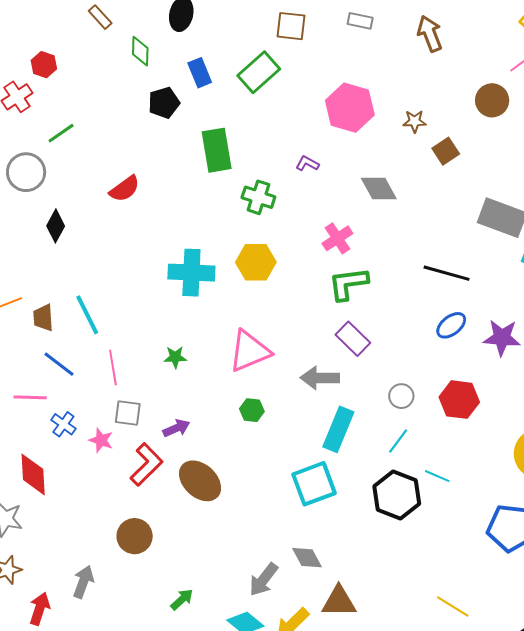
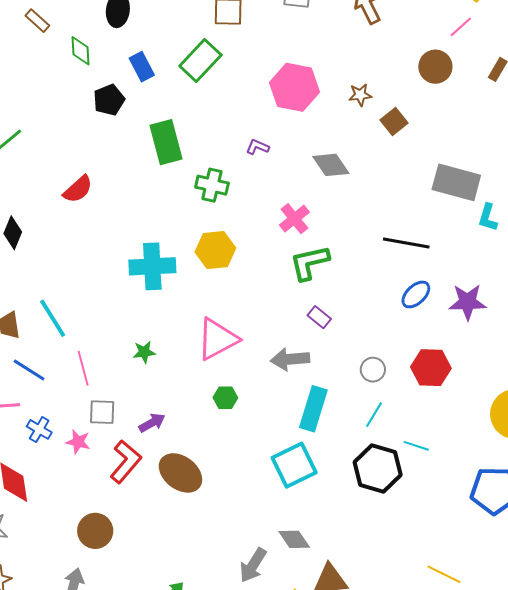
purple rectangle: (353, 339) -> (319, 317), size x0.7
brown circle: (135, 536) -> (95, 531), moved

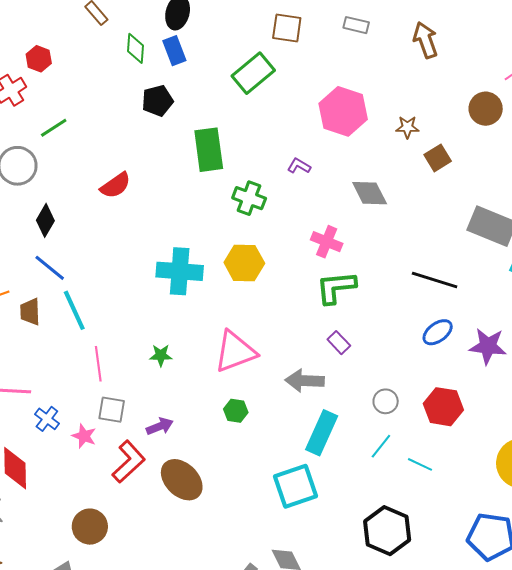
blue rectangle: (142, 67) -> (174, 51), moved
pink cross: (294, 219) -> (327, 242), turned -36
blue line: (29, 370) -> (50, 268), moved
cyan line: (416, 446) -> (420, 464), moved
black hexagon: (378, 469) -> (387, 531), moved

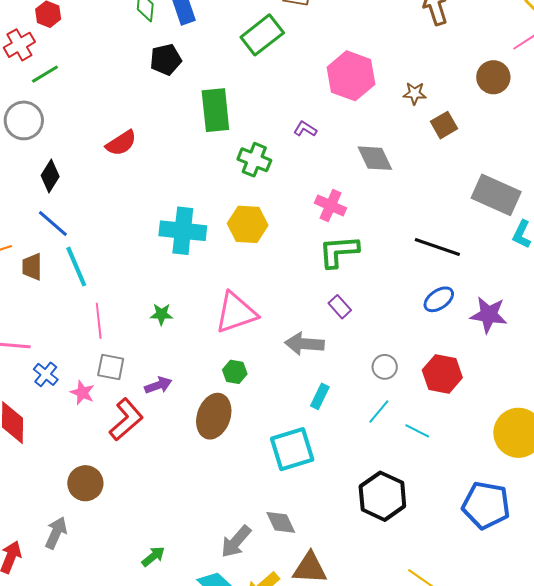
green line: (54, 128) -> (45, 74), moved
cyan rectangle: (322, 433) -> (320, 396), size x0.6
brown ellipse: (182, 480) -> (214, 416), moved, turned 63

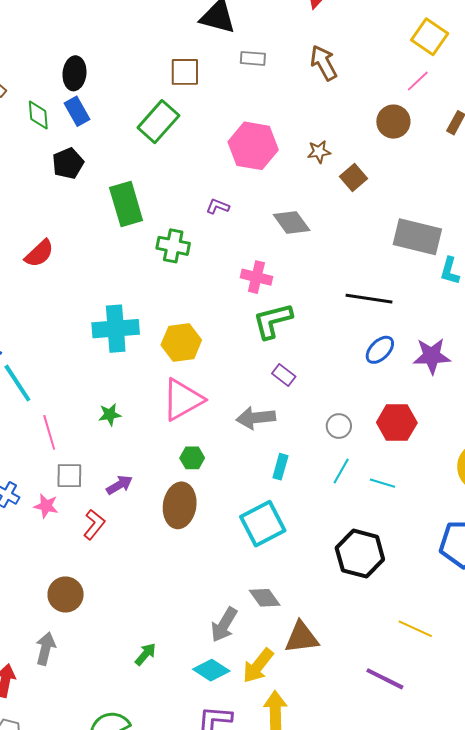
yellow hexagon: (248, 224) -> (181, 342), moved
red L-shape: (126, 420) -> (94, 524), size x0.7

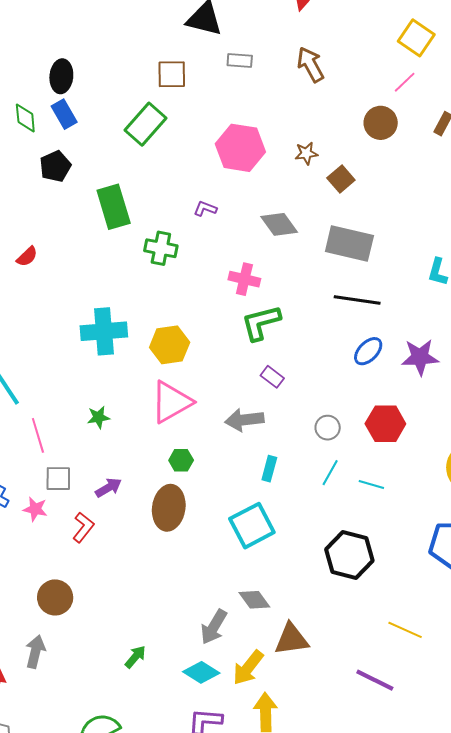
gray rectangle: (417, 237) -> (349, 244), moved
red semicircle: (39, 253) -> (27, 257), size x0.7

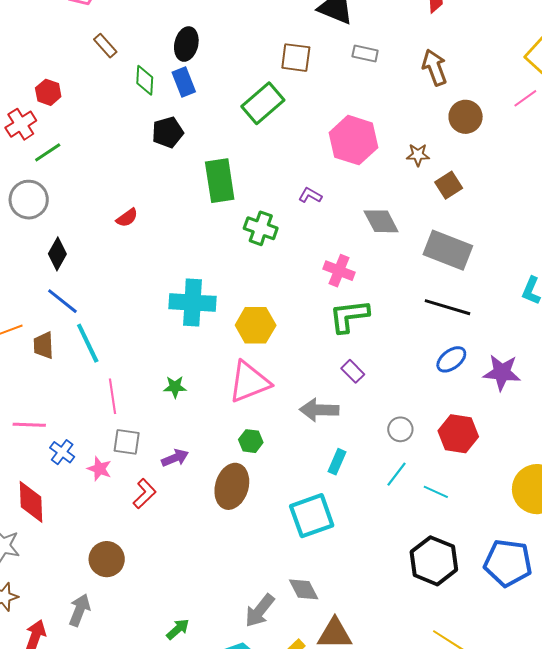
brown circle: (381, 123) -> (466, 117), moved
black hexagon: (349, 555) -> (434, 561), moved

